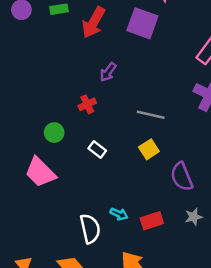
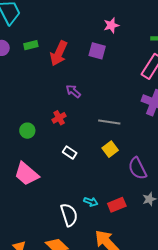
purple square: (142, 23) -> (97, 51), size x0.7
purple arrow: (108, 72) -> (73, 91), turned 98
green circle: (54, 133) -> (27, 131), moved

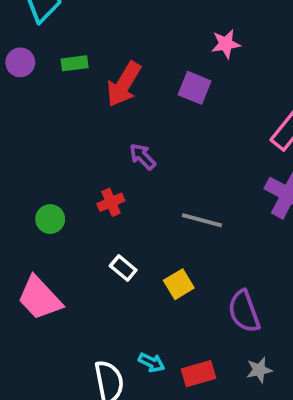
yellow square: (110, 149) -> (179, 284), moved

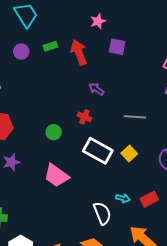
pink star: (226, 44) -> (98, 21), moved
red arrow: (124, 84) -> (79, 52), turned 140
red cross: (111, 202) -> (84, 117), turned -32
white rectangle: (123, 268) -> (98, 151), size x2.0

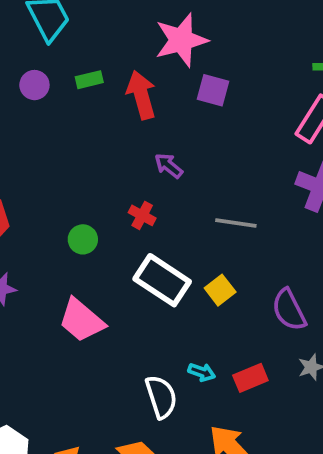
pink star: (98, 21) -> (181, 40), size x1.8

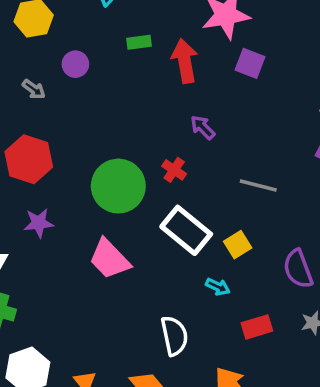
purple circle: (34, 85) -> (75, 64), moved
green circle: (83, 239) -> (118, 186), size x2.0
cyan arrow: (202, 372) -> (218, 287), moved

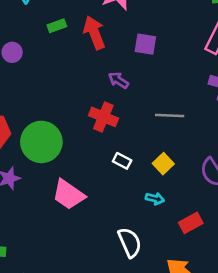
purple square: (250, 63) -> (145, 44), moved
red cross: (174, 170) -> (103, 117), size x1.5
green circle: (118, 186) -> (41, 142), moved
white rectangle: (186, 230) -> (122, 161), size x0.5

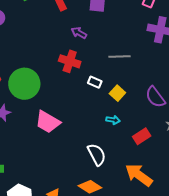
white rectangle: (122, 161) -> (95, 82), moved

